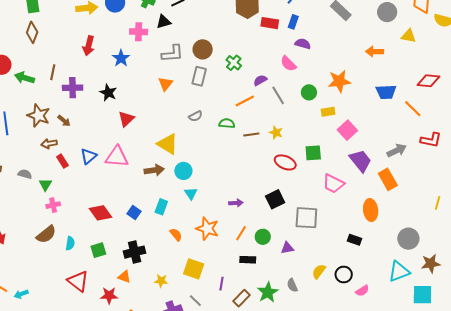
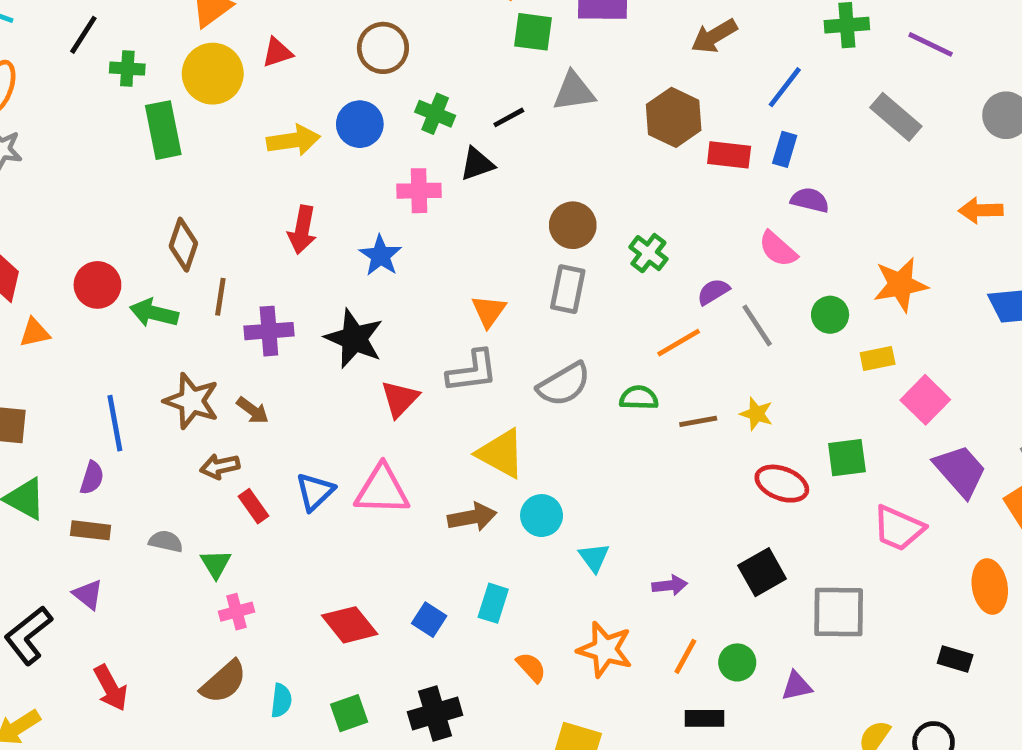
brown diamond: (32, 32) -> (183, 245), moved
gray L-shape: (172, 54) -> (472, 371), moved
black star: (108, 93) -> (354, 339), size x1.4
gray semicircle: (196, 116) -> (564, 384), size x1.6
cyan triangle: (191, 193) -> (594, 557), moved

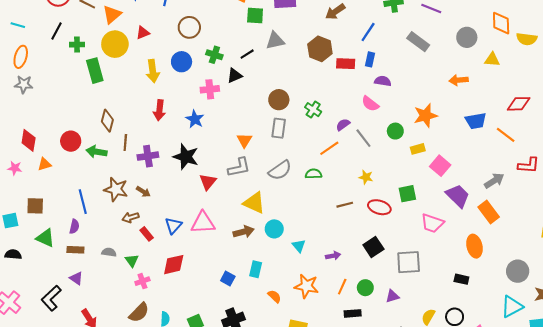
yellow arrow: (293, 140) -> (153, 71), turned 95
brown line: (698, 421) -> (345, 205), moved
red diamond: (350, 625) -> (174, 265), moved, turned -60

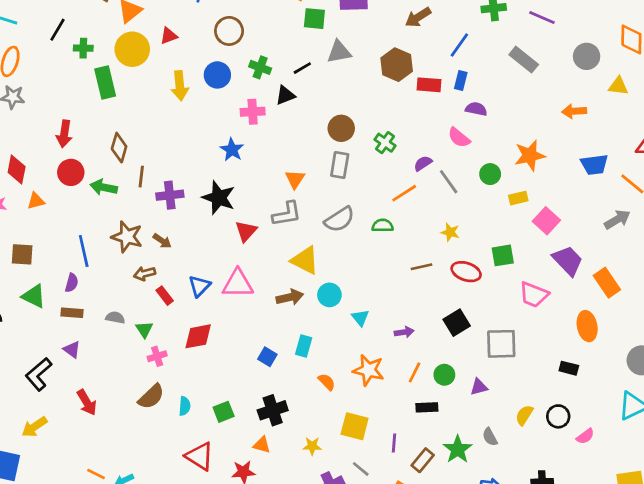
red arrow: (159, 110) -> (64, 134), moved
gray arrow: (494, 181) -> (617, 219), moved

